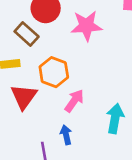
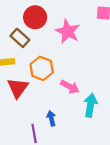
pink star: (86, 26) -> (68, 31), turned 30
pink arrow: (74, 101) -> (70, 87), moved, turned 84

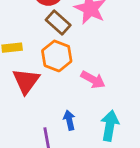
brown rectangle: (20, 38) -> (58, 22), moved
cyan arrow: (90, 105) -> (110, 126), moved

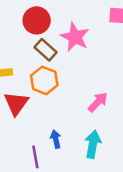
pink arrow: (93, 80) -> (98, 102), moved, turned -75

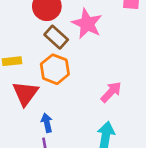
blue arrow: (56, 139) -> (47, 123), moved

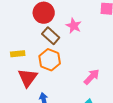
pink star: (87, 24) -> (74, 26), size x0.7

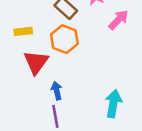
pink arrow: (92, 77) -> (118, 20), moved

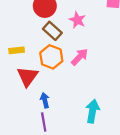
pink arrow: (118, 20) -> (80, 57), moved

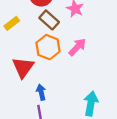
yellow rectangle: (17, 50) -> (12, 23), moved, turned -32

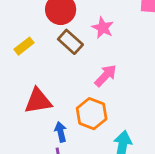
orange hexagon: (48, 47) -> (92, 114), moved
red triangle: (23, 67) -> (38, 101), turned 45

